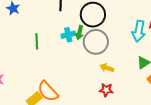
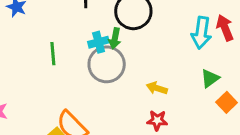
gray circle: (96, 42) -> (107, 64), moved

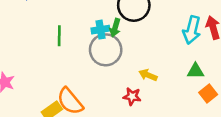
green triangle: (210, 78) -> (196, 71), turned 30
red star: (157, 120) -> (132, 96), moved

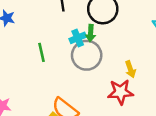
yellow arrow: (148, 75) -> (130, 69), turned -119
red star: (132, 96) -> (120, 92), size x1.5

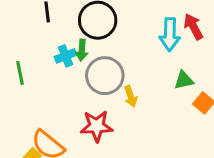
gray circle: (87, 55) -> (105, 76), moved
red star: (120, 92) -> (97, 126), moved

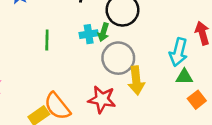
cyan arrow: (170, 34) -> (178, 52), moved
yellow arrow: (131, 96) -> (136, 80), size x1.5

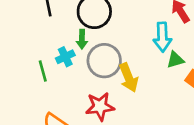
cyan cross: (89, 34) -> (65, 57), moved
green line: (47, 40) -> (43, 71), moved

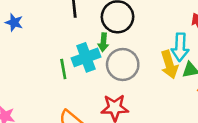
cyan cross: (65, 57) -> (86, 57), size x1.5
yellow arrow: (129, 78) -> (169, 65), moved

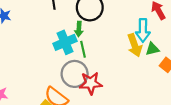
gray circle: (123, 64) -> (75, 74), moved
green line: (63, 69) -> (83, 49), moved

